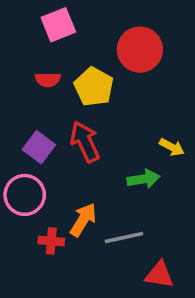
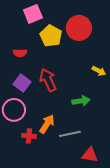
red semicircle: (48, 80) -> (20, 53), moved
yellow pentagon: (94, 87) -> (51, 36), moved
yellow arrow: (172, 147) -> (99, 71), moved

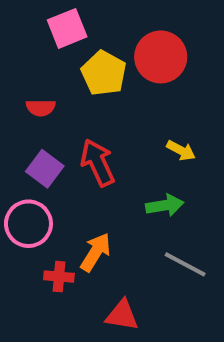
yellow arrow: (99, 71) -> (181, 150), moved
gray line: (70, 134) -> (185, 264), moved, turned 40
red triangle: (90, 155) -> (122, 315), moved

